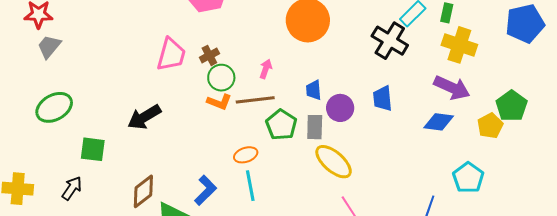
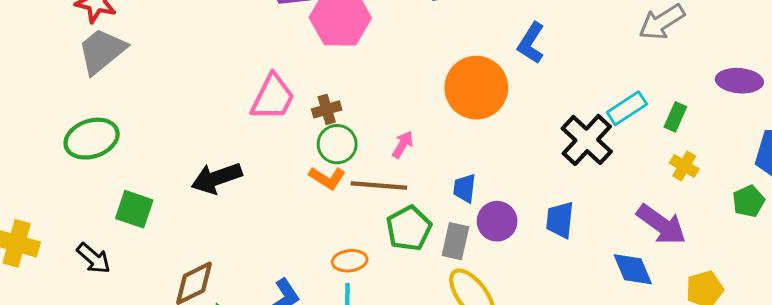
yellow cross: (459, 45) -> (684, 166), size x0.6
gray trapezoid: (49, 47) -> (102, 51), size x1.4
green pentagon: (512, 106) -> (749, 201), moved, size x0.7
blue diamond: (439, 122) -> (633, 269), turned 48
black arrow: (72, 188) -> (94, 258), turned 85

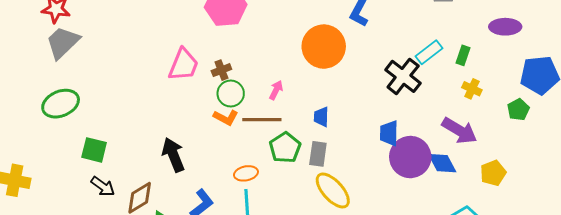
black arrow: (217, 178) -> (173, 155), moved, turned 92
purple circle: (497, 221) -> (410, 157), moved, size x1.5
black arrow: (94, 258) -> (103, 186), moved

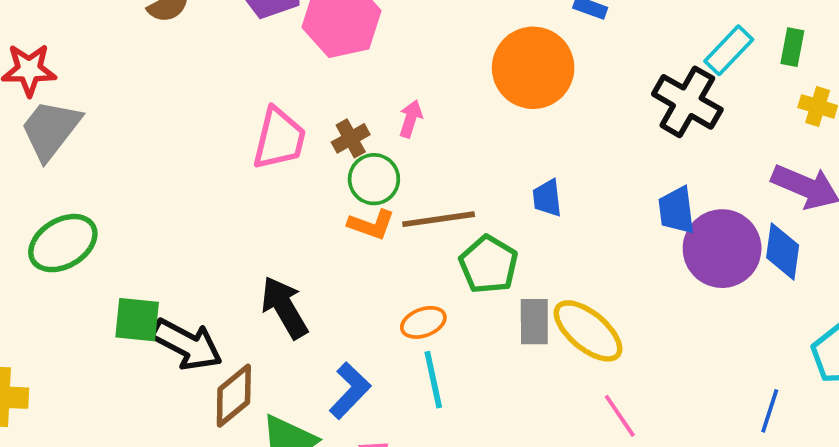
pink arrow: (276, 90) -> (411, 119), moved
gray rectangle: (318, 154) -> (534, 322), moved
blue diamond: (442, 163) -> (783, 251), turned 44
black arrow: (103, 186) -> (187, 344), moved, size x1.5

